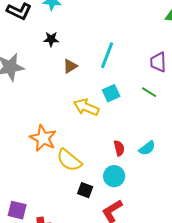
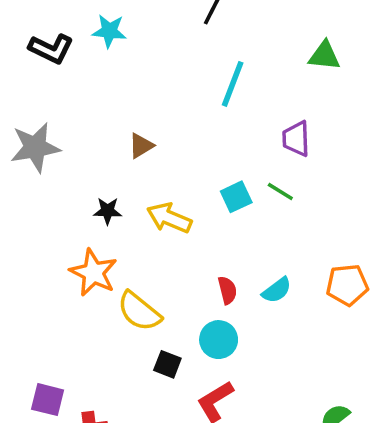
black star: (51, 39) -> (108, 211), moved
cyan line: (107, 55) -> (233, 84), moved
cyan square: (111, 93) -> (236, 197), moved

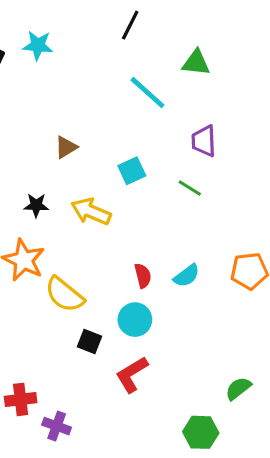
green triangle: (324, 56) -> (196, 63), moved
cyan line: (233, 84) -> (147, 92), turned -69
cyan square: (236, 197) -> (132, 171), moved

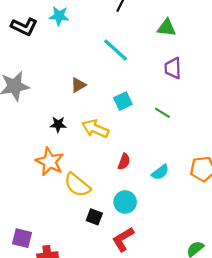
cyan line: (147, 92) -> (116, 50), moved
purple trapezoid: (204, 141) -> (173, 68), moved
red semicircle: (143, 276) -> (124, 162), moved, turned 35

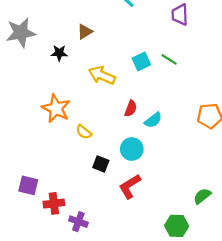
cyan square: (123, 101) -> (141, 62), moved
black star: (58, 124) -> (59, 53), moved
cyan semicircle: (160, 172) -> (153, 120), moved
yellow semicircle: (77, 185) -> (84, 132), size x0.6

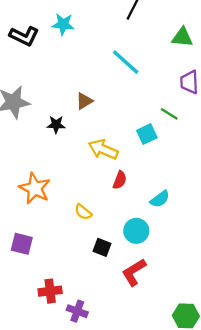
green line: (169, 59) -> (169, 114), moved
orange star: (56, 108) -> (35, 188), moved
red semicircle: (131, 108) -> (120, 180), moved
purple square: (28, 185) -> (22, 244), moved

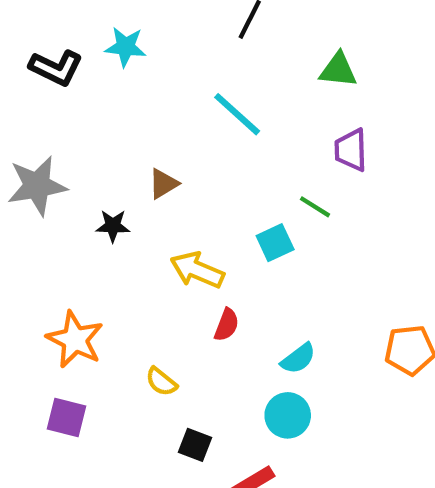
cyan circle: (136, 231) -> (288, 415), moved
purple square: (22, 244) -> (67, 417), moved

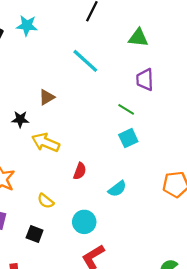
cyan square: (275, 243) -> (128, 138), moved
yellow arrow: (197, 270) -> (46, 142), moved
cyan circle: (288, 415) -> (84, 222), moved
black square: (195, 445) -> (35, 234), moved

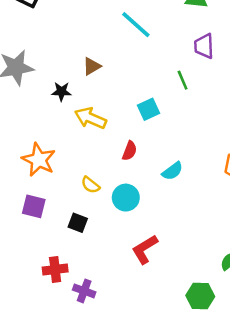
green line: (126, 109) -> (183, 80), turned 35
cyan square: (128, 138) -> (148, 109), moved
cyan circle: (84, 222) -> (126, 198), moved

